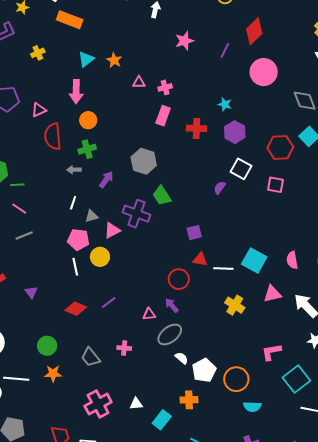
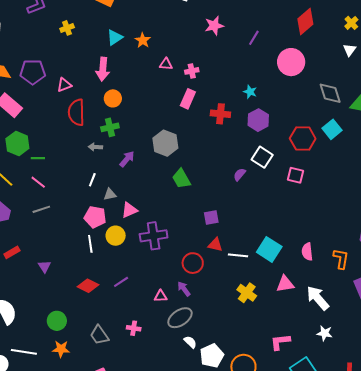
red diamond: (254, 31) -> (305, 21), moved
purple cross: (136, 214) -> (154, 236), moved, turned -32

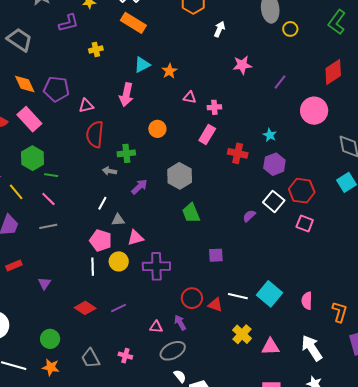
orange circle: (113, 98) -> (157, 129), moved
red hexagon: (303, 138) -> (302, 191), moved
red triangle: (215, 245) -> (215, 305), moved
pink triangle: (285, 284) -> (270, 347), moved

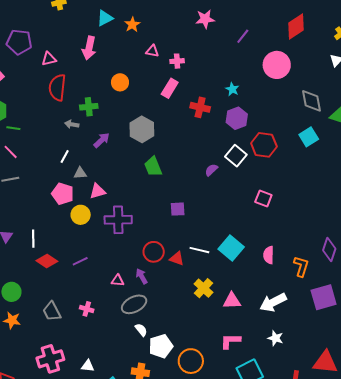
pink square: (305, 223) -> (263, 199), moved
white line: (93, 267) -> (33, 239), moved
white arrow: (312, 348) -> (273, 302), turned -84

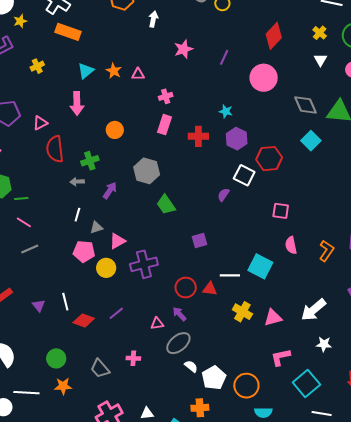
pink triangle: (152, 51) -> (138, 74), moved
pink semicircle: (269, 255) -> (291, 245), moved
orange L-shape: (301, 266) -> (326, 251), moved, turned 30

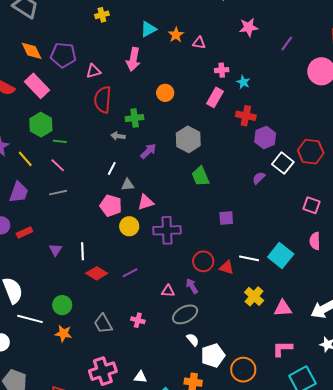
cyan star: (226, 111) -> (243, 82), moved
purple hexagon: (237, 139) -> (265, 137), moved
white line: (26, 393) -> (30, 319), moved

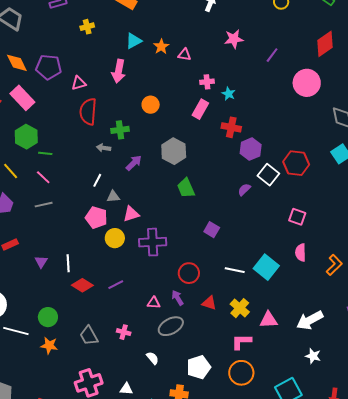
purple square: (226, 218) -> (212, 230), turned 35
red triangle: (227, 267) -> (209, 303), moved
white semicircle: (193, 340) -> (152, 358), moved
pink L-shape: (282, 349) -> (241, 342), moved
orange circle: (243, 370) -> (241, 373), moved

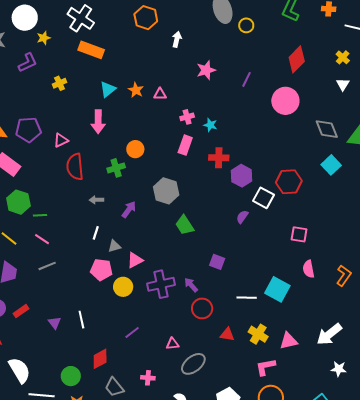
green cross: (120, 130) -> (116, 168), moved
red diamond: (82, 285) -> (100, 359), moved, turned -50
purple arrow: (178, 298) -> (191, 285), moved

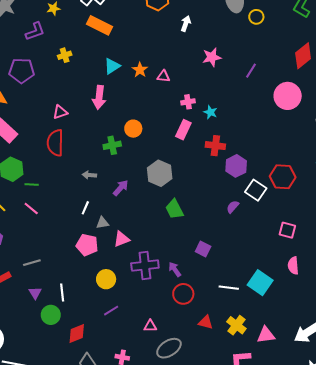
purple pentagon: (28, 130) -> (22, 71), moved
red semicircle: (75, 167) -> (55, 143), moved
gray line: (47, 266) -> (32, 263), moved
yellow circle: (123, 287) -> (106, 279), moved
green circle: (71, 376) -> (51, 315), moved

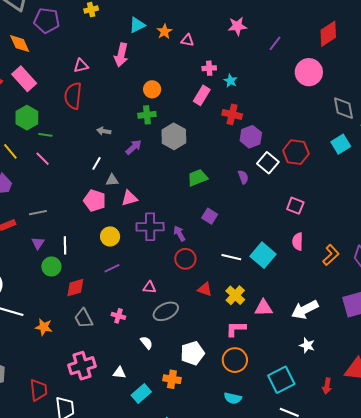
green cross: (112, 145) -> (147, 115), moved
purple semicircle: (233, 207) -> (243, 177), turned 112
green trapezoid: (174, 209) -> (198, 178), moved, turned 90

